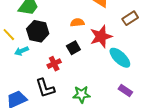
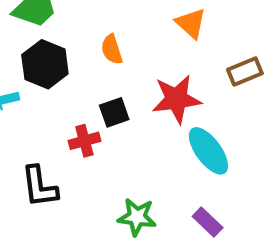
orange semicircle: (77, 23) -> (112, 49), moved, turned -112
red cross: (54, 64) -> (84, 141), moved
green star: (81, 94) -> (137, 217), moved

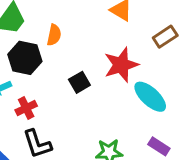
orange semicircle: (112, 49) -> (54, 35), moved, turned -140
red cross: (84, 141) -> (26, 108), moved

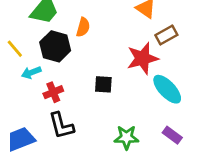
brown rectangle: (165, 37) -> (166, 35), moved
black square: (79, 82) -> (103, 84), moved, turned 30

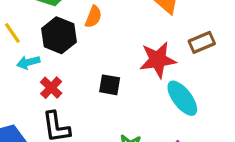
brown rectangle: (166, 35) -> (202, 42), moved
red cross: (53, 92) -> (51, 88), turned -30

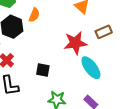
black square: (110, 85) -> (43, 70), moved

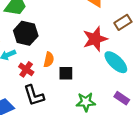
orange semicircle: (34, 15) -> (49, 60), moved

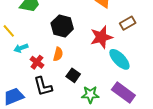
black hexagon: (26, 33) -> (62, 26), moved
black square: (66, 73) -> (73, 75), moved, turned 32
purple rectangle: (122, 98) -> (123, 93), size x1.6

